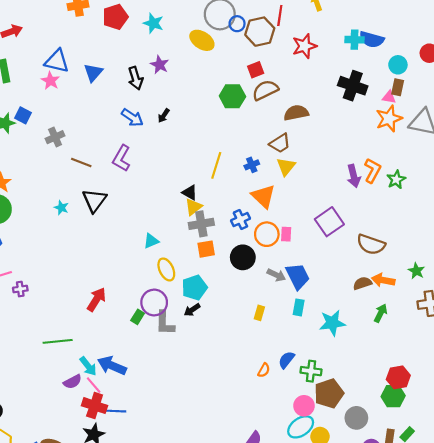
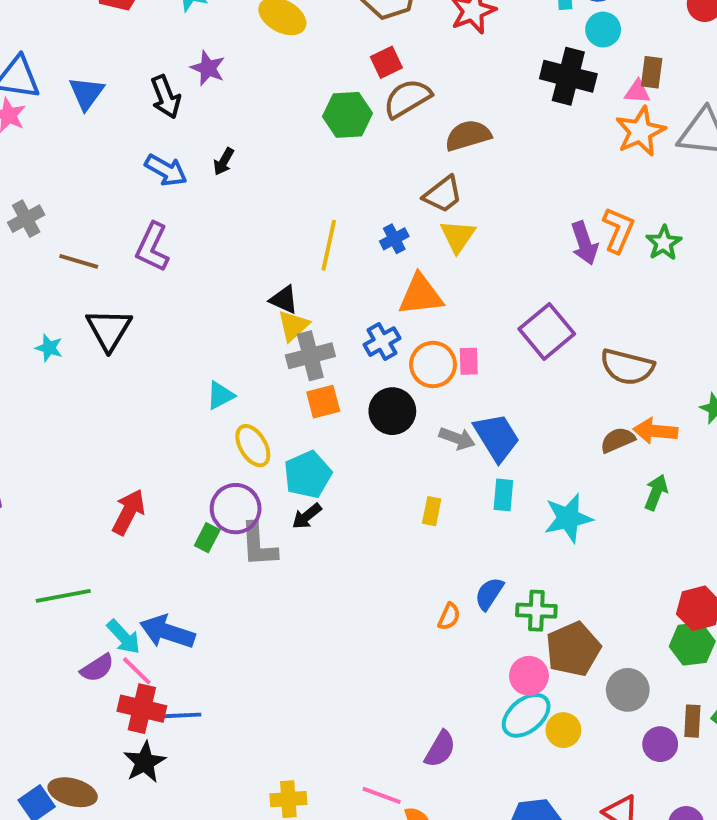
cyan circle: (398, 65) -> (603, 30), moved
orange triangle: (263, 196) -> (421, 295), turned -45

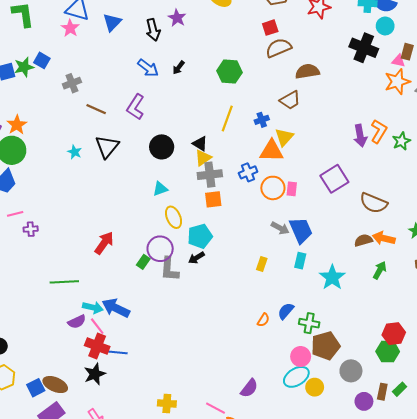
green hexagon: (348, 115) -> (229, 72), moved
yellow triangle: (458, 236) -> (284, 137), moved
black circle: (392, 411) -> (162, 147), moved
cyan star: (568, 518) -> (332, 277), turned -30
cyan arrow: (124, 637) -> (93, 307), turned -42

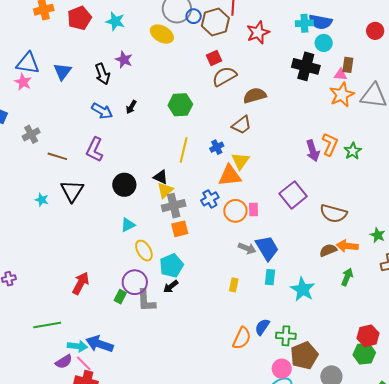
orange semicircle: (263, 320) -> (242, 338), size x1.6

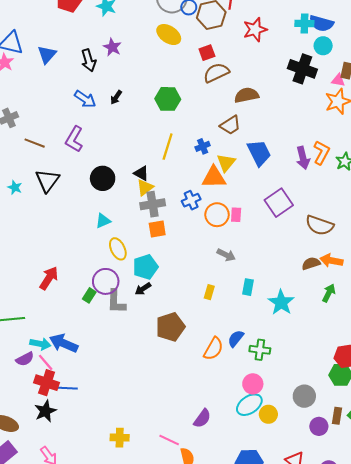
yellow ellipse: (162, 34) -> (169, 35), moved
blue trapezoid: (267, 248) -> (259, 153), moved
brown pentagon: (304, 355) -> (170, 327), moved

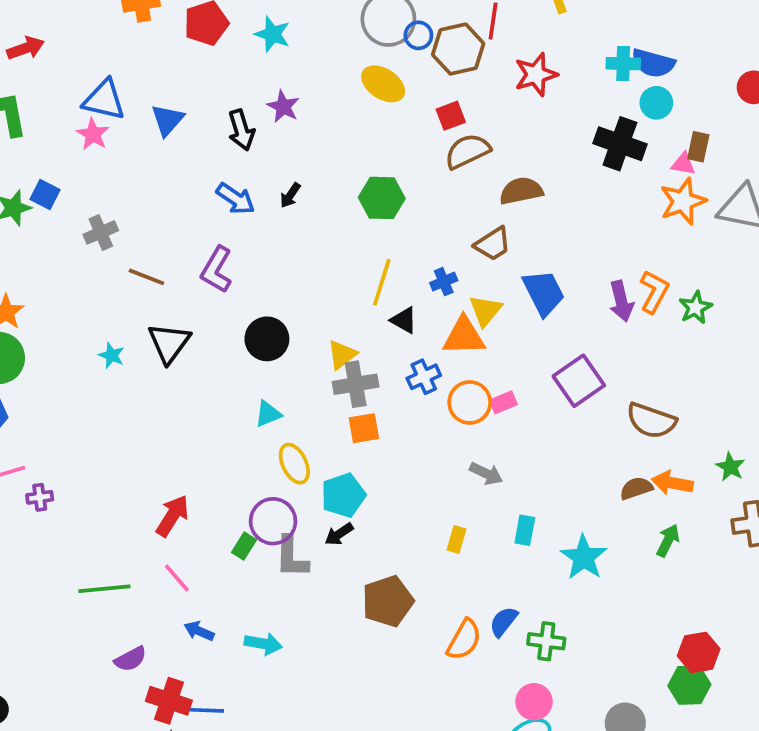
black triangle: (141, 173) -> (404, 320), moved
pink rectangle: (236, 215) -> (503, 402), turned 64
blue arrow: (64, 343) -> (199, 631), size x0.6
cyan arrow: (40, 344) -> (263, 644), moved
pink line: (46, 362) -> (177, 578), moved

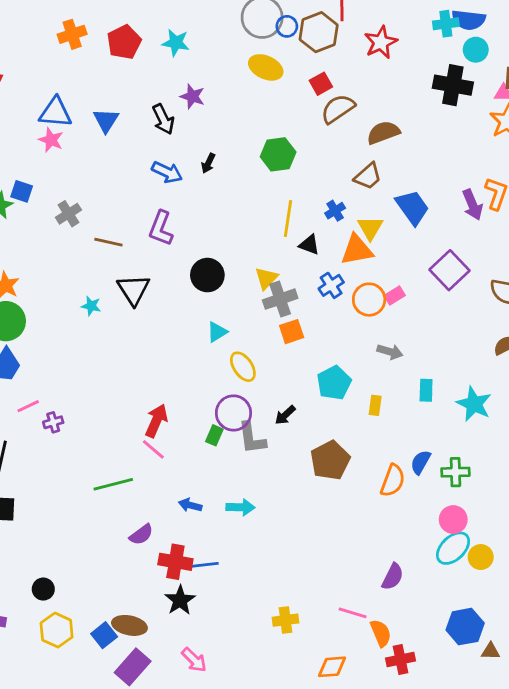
cyan pentagon: (343, 495) -> (334, 383), moved
pink line: (177, 578) -> (153, 449), moved

